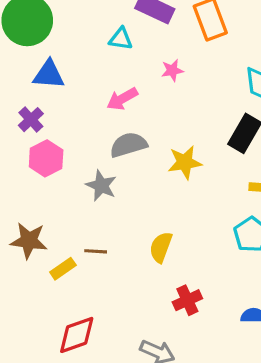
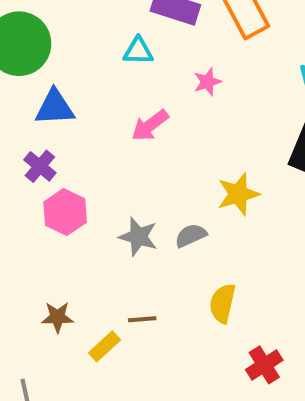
gray semicircle: (128, 145) -> (191, 235), moved, size x0.7
brown star: (29, 241) -> (57, 317), size x0.7

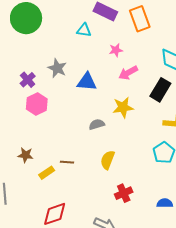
blue triangle: (55, 107) -> (87, 82), moved
pink arrow: (150, 125) -> (128, 73), moved
gray star: (138, 237) -> (57, 68), moved

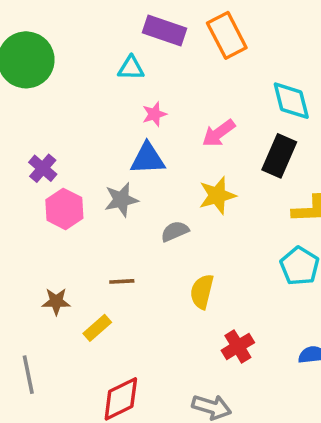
pink star: (116, 50) -> (154, 114), moved
gray star: (57, 68) -> (121, 200), moved, turned -30
brown line: (67, 162) -> (122, 281), moved

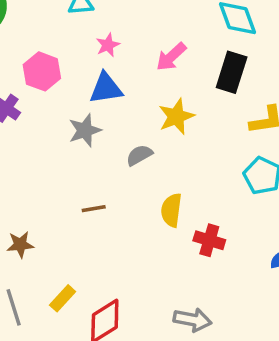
pink hexagon: (64, 209) -> (42, 71), moved
brown star: (56, 301) -> (20, 245), moved
yellow rectangle: (97, 328) -> (63, 298), moved
red cross: (238, 346) -> (209, 240), moved, turned -36

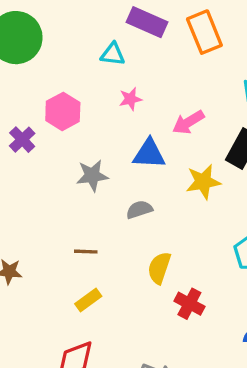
blue triangle: (106, 88) -> (149, 154), moved
yellow star: (176, 116) -> (203, 182), moved
yellow rectangle: (63, 298) -> (88, 300), moved

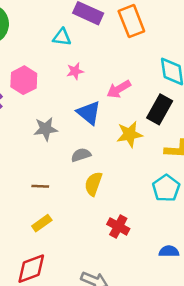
blue triangle: (149, 154) -> (89, 113), turned 36
yellow semicircle: (159, 268) -> (93, 184), moved

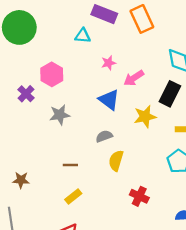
pink star: (75, 71) -> (109, 63), moved
gray star: (46, 129) -> (60, 115), moved

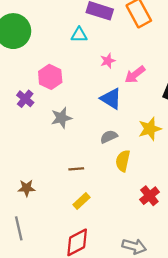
yellow star: (145, 116) -> (150, 129), moved
red cross: (139, 196) -> (149, 196), turned 30

